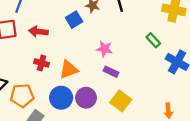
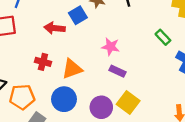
red arrow: (38, 32) -> (55, 28), moved
purple circle: (86, 98) -> (101, 107), moved

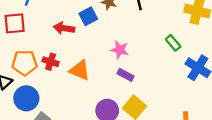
orange triangle: (72, 69) -> (80, 70), turned 40
orange pentagon: (22, 97) -> (25, 63), moved
blue circle: (64, 99) -> (26, 98), moved

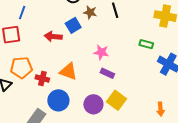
green rectangle: (173, 43) -> (146, 44), turned -32
red cross: (51, 62) -> (42, 78), moved
blue circle: (26, 98) -> (58, 100), moved

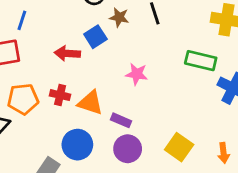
green rectangle: (146, 44) -> (201, 61), size x1.5
purple rectangle: (107, 73) -> (121, 120), moved
red cross: (42, 78) -> (60, 95), moved
yellow square: (116, 100) -> (179, 147), moved

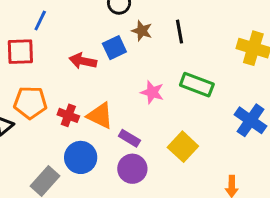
green rectangle: (201, 61) -> (197, 85), moved
red cross: (60, 95) -> (68, 115), moved
yellow square: (179, 147) -> (183, 147), moved

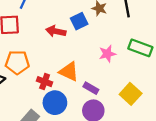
pink star: (152, 92) -> (107, 54), turned -30
red cross: (68, 115) -> (45, 82), moved

